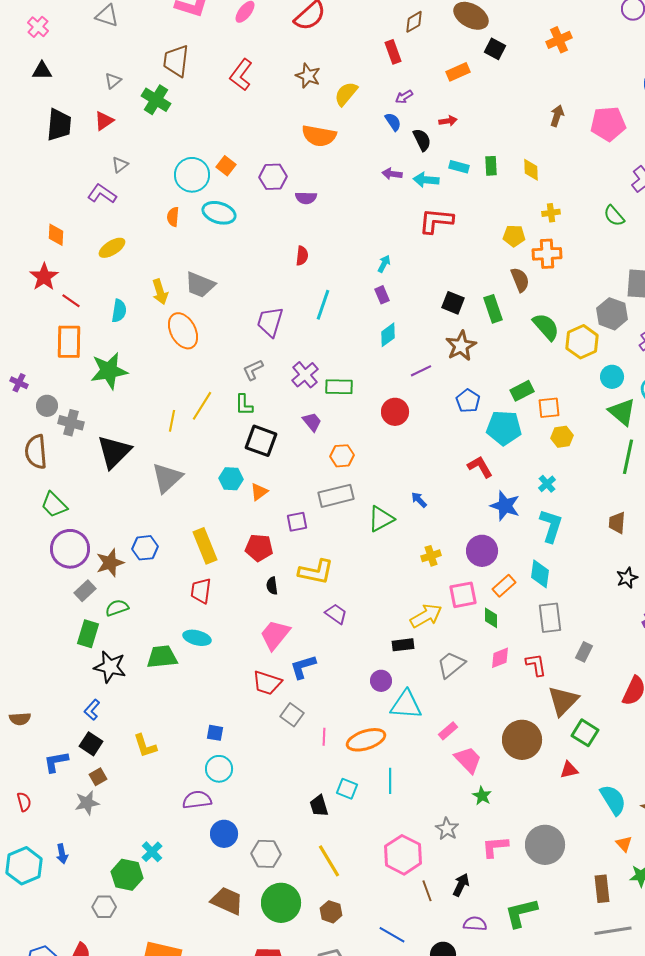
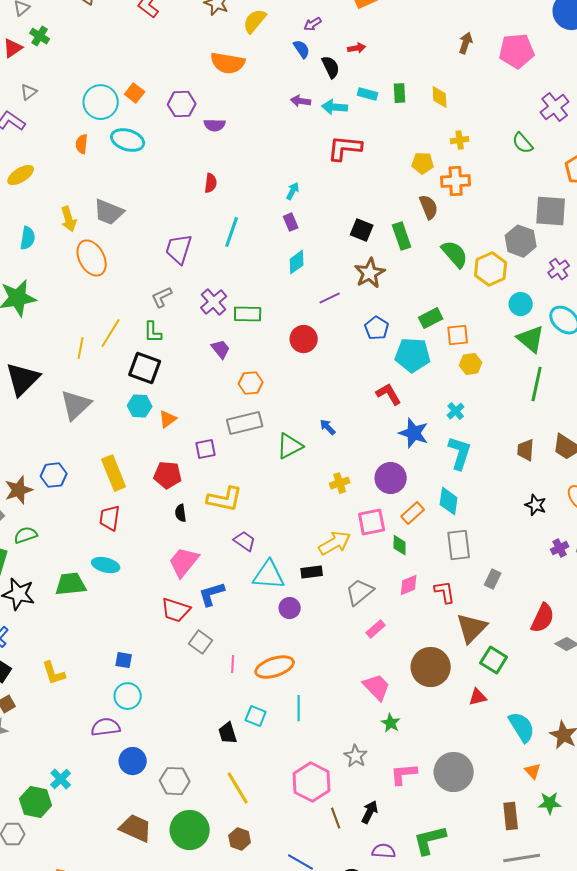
green cross: (156, 100) -> (40, 36), moved, size x0.7
black square: (261, 441) -> (145, 368), moved
black star: (627, 578) -> (536, 505), turned -30
cyan triangle: (406, 705) -> (269, 575), moved
pink rectangle: (448, 731) -> (376, 629), moved

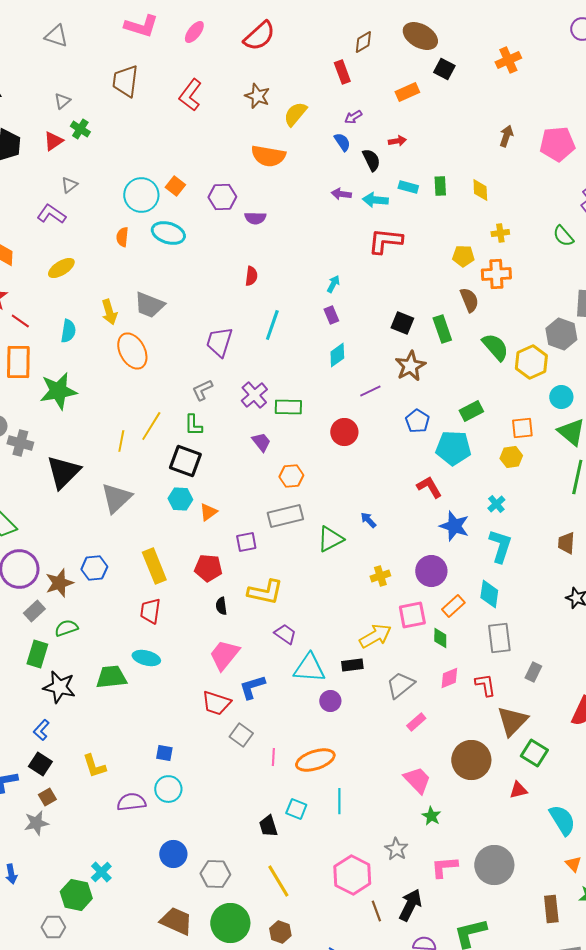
orange square: (458, 335) -> (522, 428), moved
purple semicircle: (106, 727) -> (131, 802), moved
black arrow: (370, 812) -> (410, 905), size x1.4

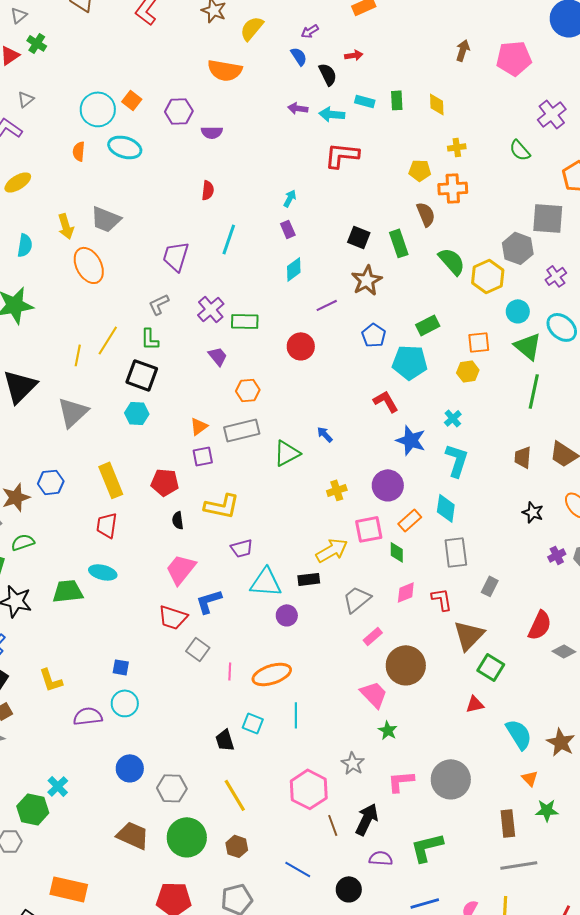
orange triangle: (208, 512) -> (199, 426), moved
purple trapezoid: (285, 634) -> (242, 548), turned 130
brown circle: (471, 760) -> (406, 665), moved

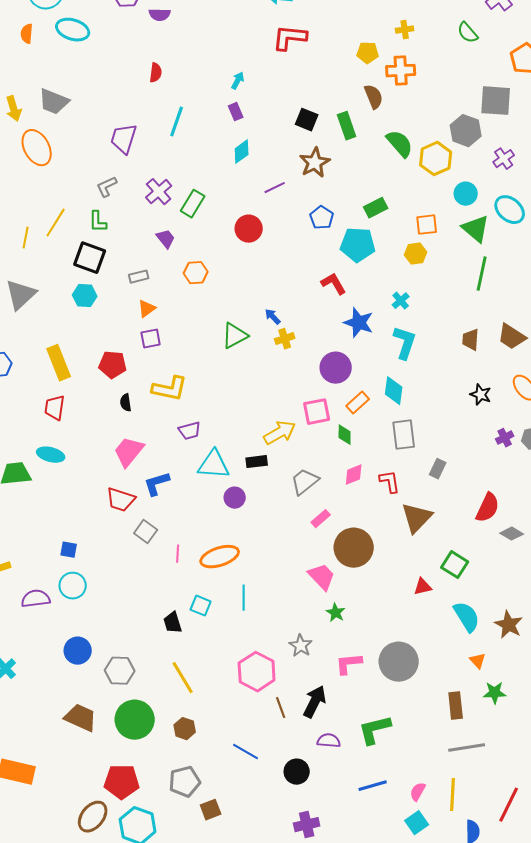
green rectangle: (245, 321) -> (193, 204), turned -60
gray rectangle: (242, 430) -> (139, 277), moved, size x0.6
yellow cross: (337, 490) -> (285, 339), moved
green square: (491, 667) -> (455, 565), moved

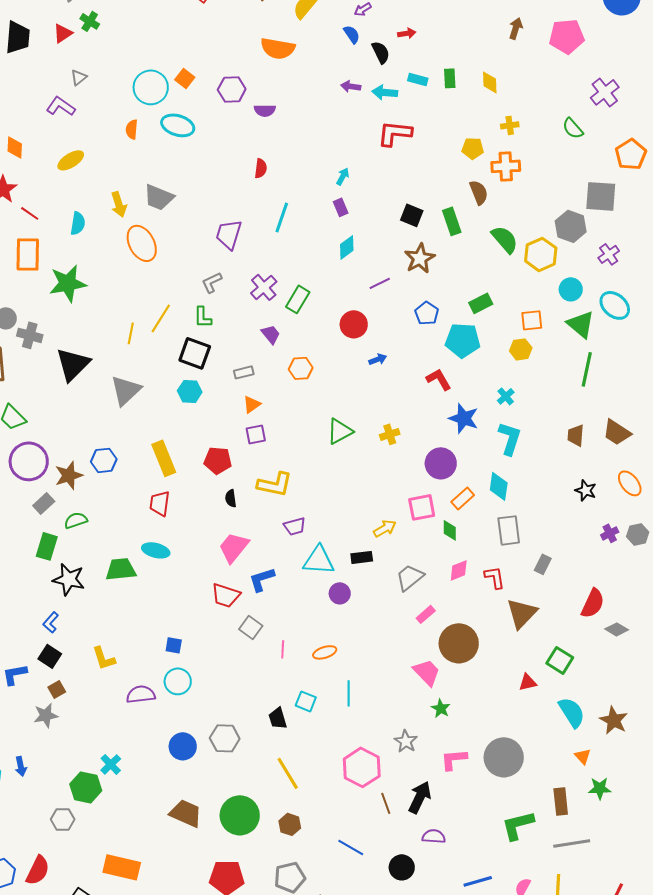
blue arrow: (273, 317) -> (378, 359), moved, turned 114
yellow arrow: (280, 433) -> (385, 528), size x0.7
orange ellipse: (220, 557) -> (325, 652), size x0.6
gray hexagon: (120, 671) -> (225, 738), moved
green L-shape: (375, 730) -> (518, 825), moved

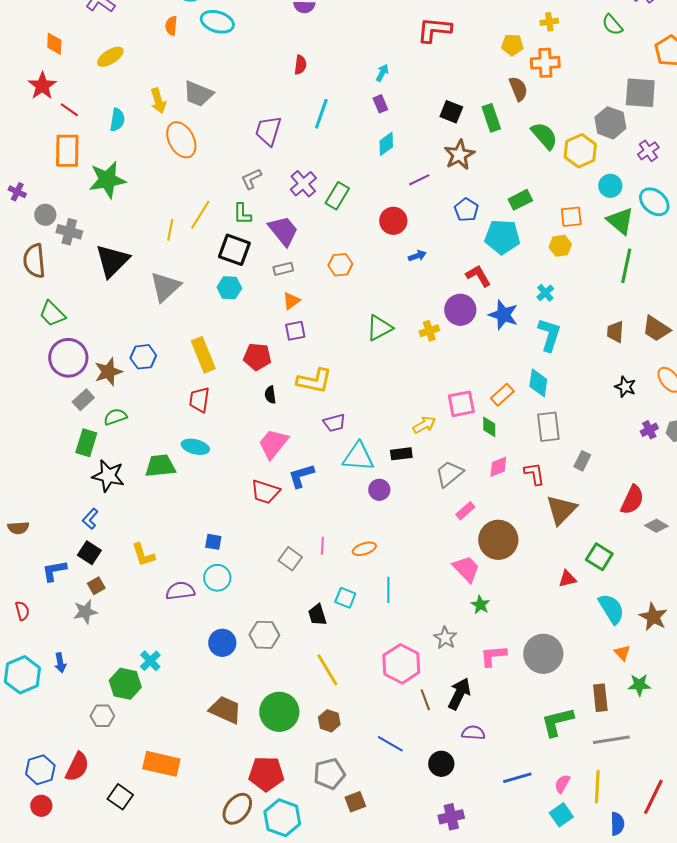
purple trapezoid: (271, 334) -> (283, 231), moved, size x1.6
purple circle: (441, 463) -> (460, 310), moved
gray square: (251, 627) -> (290, 559), moved

